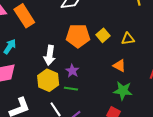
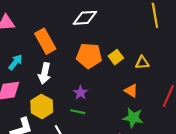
orange rectangle: (24, 16) -> (45, 41), moved
white arrow: (50, 55) -> (45, 73), moved
yellow hexagon: (48, 80) -> (42, 106), moved

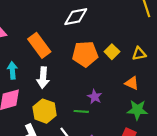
cyan arrow: (15, 62) -> (12, 70), turned -35
purple star: (81, 93) -> (95, 97), moved

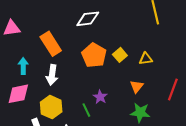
orange pentagon: (85, 54) -> (94, 55), turned 30
orange triangle: (132, 83) -> (137, 86), turned 40
green line: (81, 111) -> (86, 110), turned 56

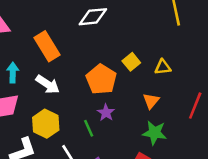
orange pentagon: (94, 55) -> (101, 79), moved
white arrow: (52, 75) -> (48, 84), turned -66

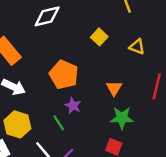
yellow square: (131, 62) -> (99, 37), moved
yellow triangle: (163, 67) -> (137, 47), moved, turned 35

